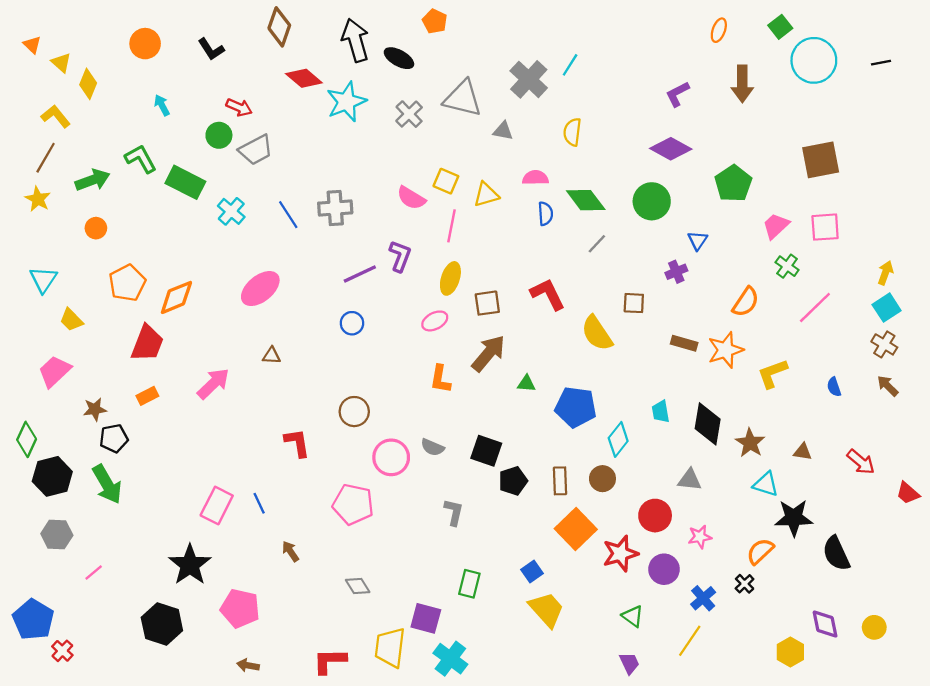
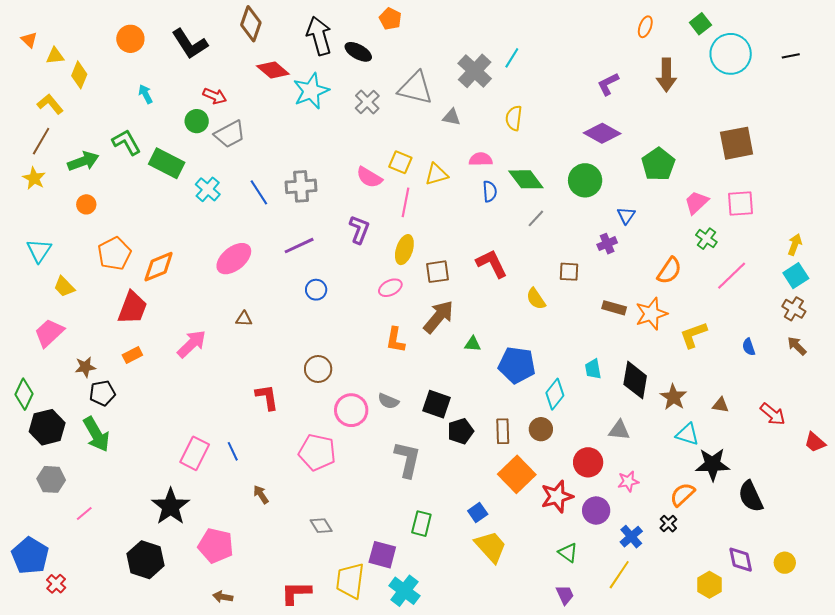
black L-shape: (211, 49) -> (190, 44), size x1.5
yellow triangle: (61, 63) -> (55, 56), turned -48
purple line: (360, 274) -> (299, 246), moved
yellow semicircle: (597, 333) -> (536, 299), size x0.7
gray L-shape: (454, 512) -> (407, 459), size x1.5

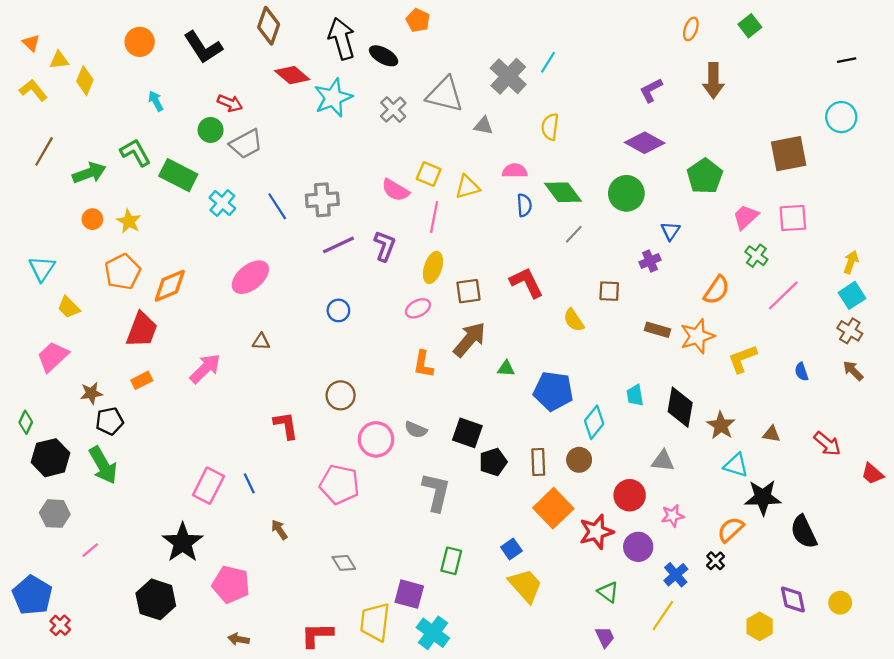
cyan circle: (731, 54) -> (841, 117), moved, size x0.7
yellow L-shape: (50, 104) -> (33, 90), moved
yellow star: (34, 178) -> (129, 221), moved
purple line: (299, 246) -> (338, 245), moved
green diamond: (24, 394) -> (26, 422), size x0.7

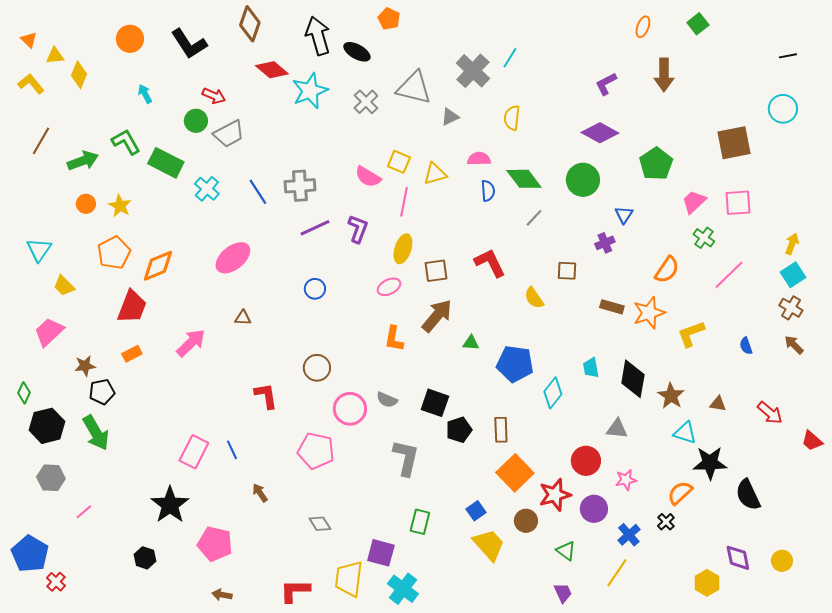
gray triangle: (483, 126) -> (450, 117), turned -36
brown circle: (579, 460) -> (526, 521), moved
black hexagon: (156, 599) -> (145, 558), size x0.6

